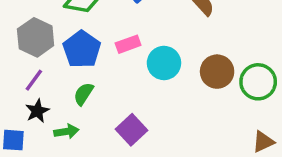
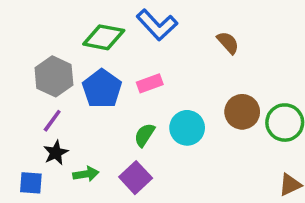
cyan circle: (164, 63) -> (187, 128), moved
green semicircle: (84, 94) -> (144, 135), moved
purple square: (131, 130) -> (136, 178), moved

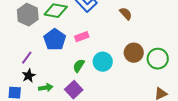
gray hexagon: (54, 76) -> (28, 15), moved

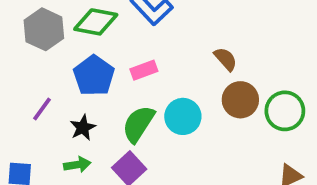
brown semicircle: (126, 14) -> (226, 59), moved
green semicircle: (79, 66) -> (138, 124), size x1.5
black star: (29, 76) -> (83, 128), moved

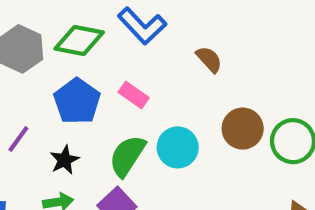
brown semicircle: (226, 59) -> (209, 59), moved
pink rectangle: (144, 70) -> (134, 95), turned 55

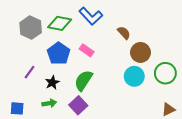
brown circle: (243, 129) -> (140, 52), moved
cyan circle: (178, 147) -> (134, 76), moved

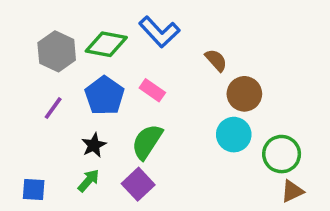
purple line: (30, 72) -> (53, 108), moved
green circle: (165, 73) -> (282, 154), moved
green arrow: (49, 103) -> (89, 181), turned -40

